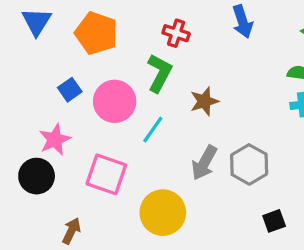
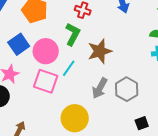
blue square: (70, 90) -> (19, 44), size x1.5
brown star: (204, 101) -> (100, 51), size x1.4
pink square: (106, 174) -> (46, 81), moved

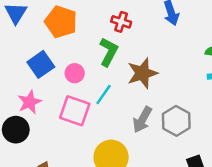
pink circle: (46, 51) -> (75, 73), size x0.6

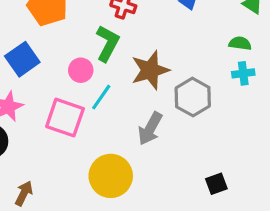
pink circle: (75, 73) -> (81, 70), moved
gray hexagon: (176, 121) -> (193, 97), moved

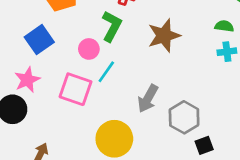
brown star: (150, 70) -> (164, 36), moved
gray hexagon: (193, 97) -> (184, 117), moved

